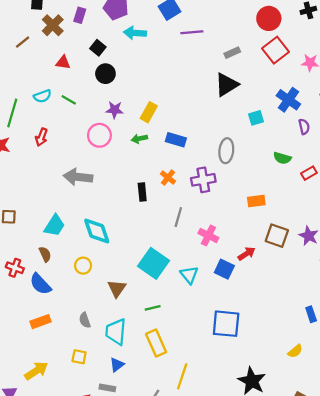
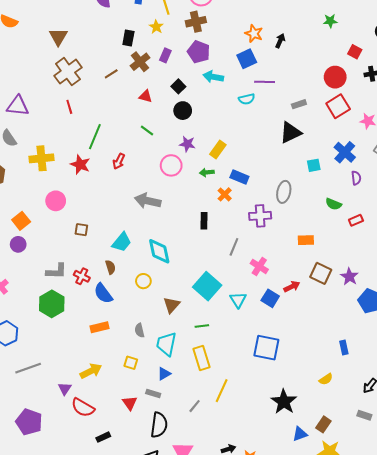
cyan semicircle: (42, 96) -> (247, 99), moved
orange cross: (168, 178) -> (225, 194), moved

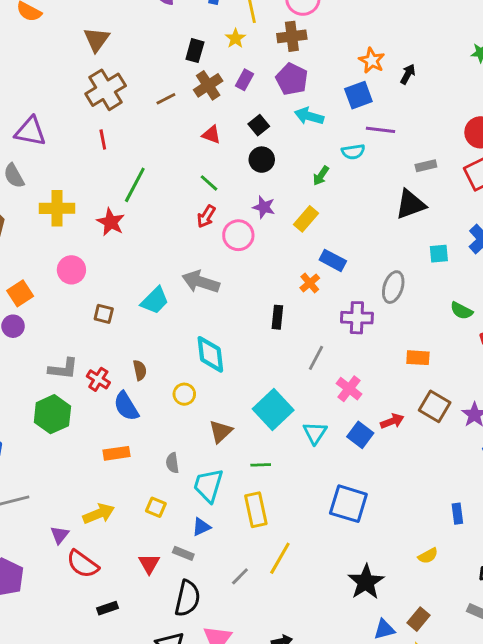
red arrow: (119, 161) -> (206, 216), moved
green arrow: (207, 172) -> (321, 176), moved, turned -56
cyan trapezoid: (122, 242) -> (155, 300), moved

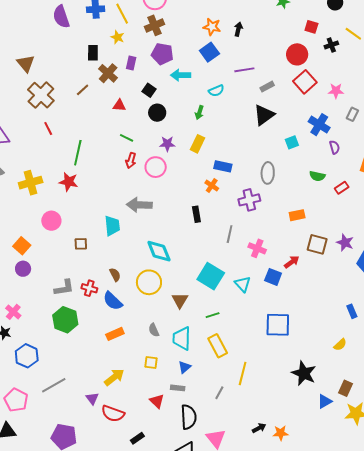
purple line: (380, 130) -> (244, 70), moved
cyan trapezoid: (155, 300) -> (112, 226), turned -35
yellow circle: (184, 394) -> (149, 282), size x1.6

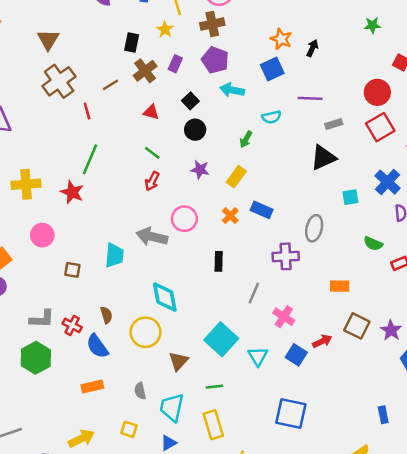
red line: (48, 129) -> (87, 111), moved
pink circle: (156, 167) -> (184, 219), moved
orange cross: (212, 186) -> (230, 216), moved

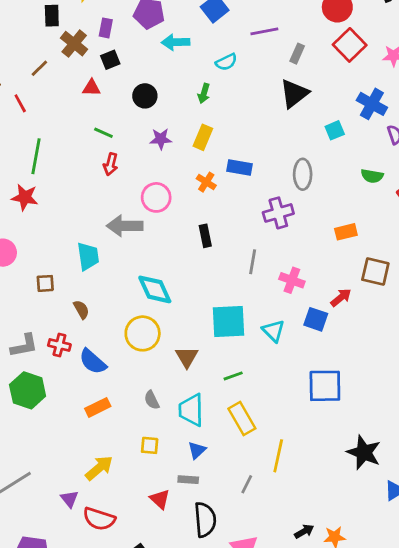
black square: (190, 101) -> (110, 60), moved, turned 35
gray rectangle: (334, 124) -> (297, 54), turned -35
brown semicircle: (106, 315) -> (81, 309), moved
cyan square: (221, 339) -> (228, 322), turned -32

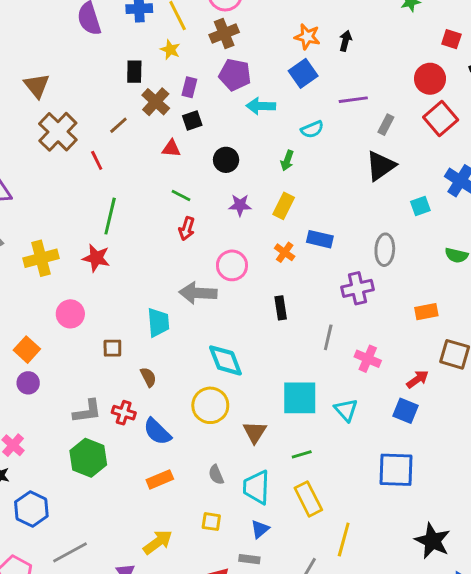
blue square: (316, 319) -> (406, 411), moved

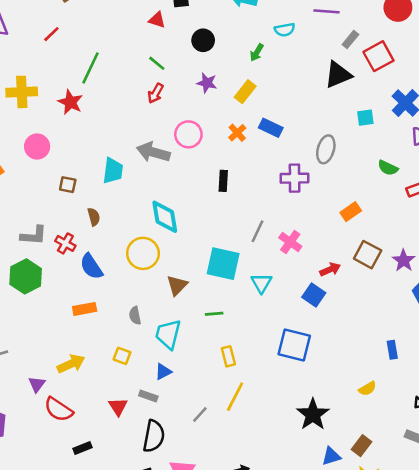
red square: (441, 119) -> (379, 56), moved
red line: (97, 160) -> (51, 34), moved, turned 60
orange rectangle: (426, 312) -> (351, 212), turned -36
gray line: (328, 337) -> (258, 231), moved
yellow rectangle: (308, 499) -> (228, 356), moved, size x0.7

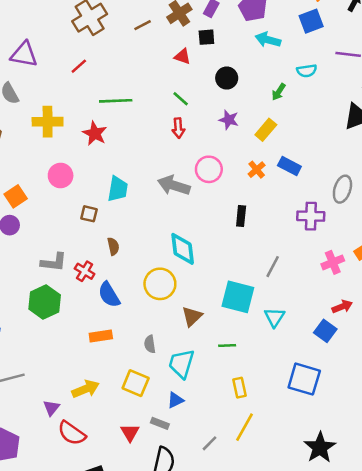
green line: (91, 68) -> (116, 101), turned 60
red arrow: (156, 93) -> (178, 128), turned -36
cyan trapezoid: (113, 171) -> (118, 189), moved
pink cross: (290, 242) -> (333, 262), moved, turned 30
yellow square: (122, 356) -> (136, 383), size x1.5

